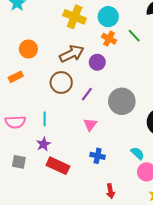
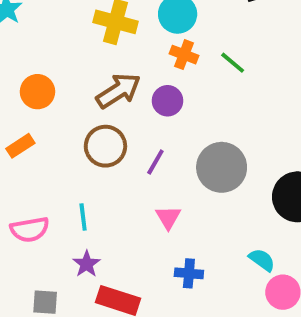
green line: (134, 36) -> (233, 63), moved

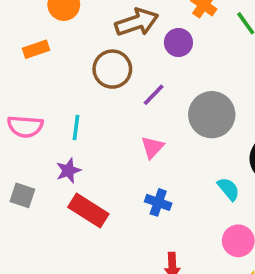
cyan semicircle: (262, 260) -> (229, 189), moved

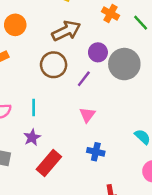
purple circle: (178, 42) -> (98, 52), moved
gray circle: (212, 115) -> (124, 64), moved
red rectangle: (88, 211) -> (49, 163), turned -75

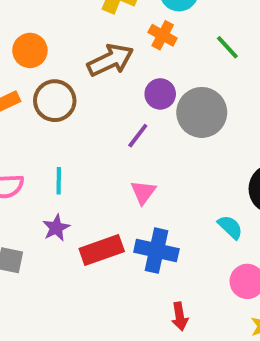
orange cross: (111, 13) -> (163, 35), moved
brown circle: (54, 65) -> (55, 101), moved
blue cross: (96, 152) -> (156, 251), size x1.5
red rectangle: (49, 163) -> (102, 250), moved, turned 30

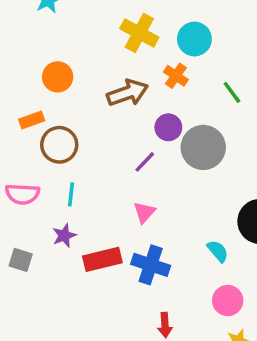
brown circle: (55, 101) -> (59, 145), moved

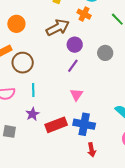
purple circle: (168, 127) -> (75, 45), moved
gray circle: (203, 147) -> (105, 53), size x0.6
red arrow: (165, 325) -> (92, 150), moved

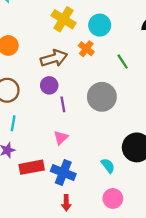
purple circle: (75, 45) -> (49, 85), moved
gray circle: (105, 53) -> (102, 97), size x1.6
purple line: (73, 66) -> (63, 104), turned -56

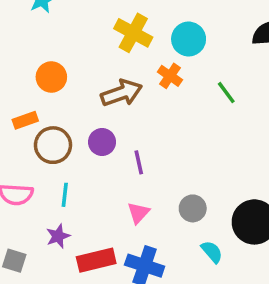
purple circle: (49, 85) -> (102, 142), moved
gray circle: (102, 97) -> (193, 208), moved, size x0.6

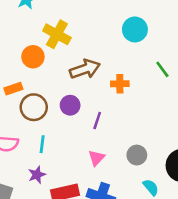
yellow cross: (133, 33) -> (57, 34), moved
orange cross: (170, 76) -> (120, 84), moved, turned -36
purple line: (139, 162) -> (97, 121), turned 30

